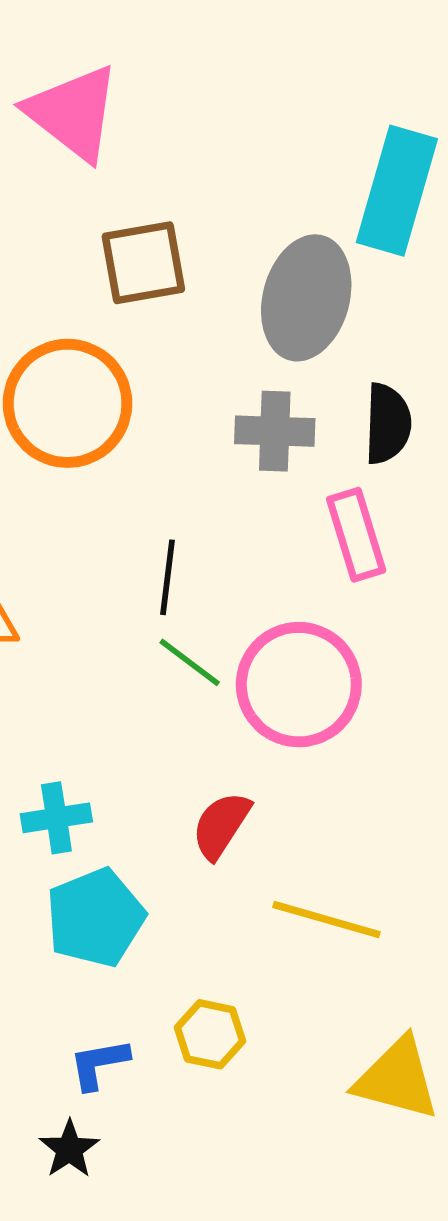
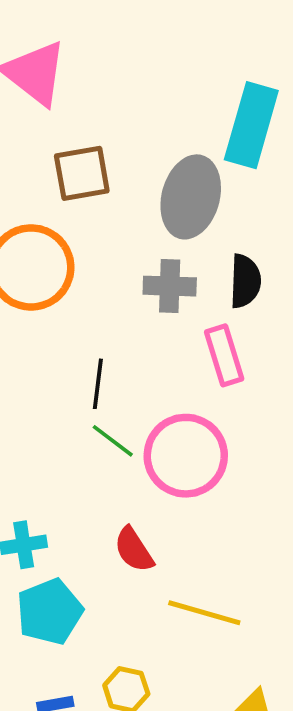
red semicircle: (221, 825) -> (134, 550), turned -66

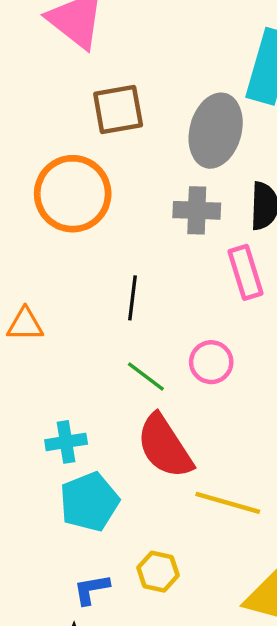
green line: (113, 441) -> (146, 377), moved
pink circle: (186, 456) -> (211, 362), size x0.6
red semicircle: (134, 550) -> (165, 446), size x1.6

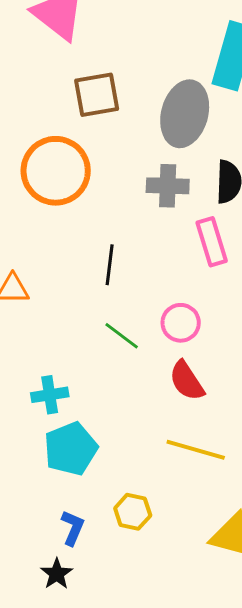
red semicircle: (165, 446) -> (187, 381), moved, size x0.7
blue L-shape: (92, 589) -> (73, 528), turned 123

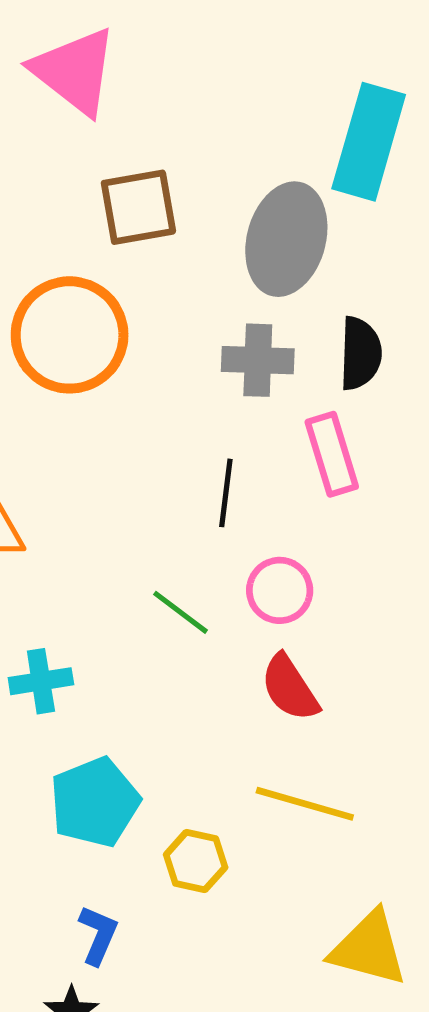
black line: (110, 265) -> (226, 493), moved
cyan cross: (50, 395) -> (41, 681), moved
yellow hexagon: (133, 512) -> (196, 861), moved

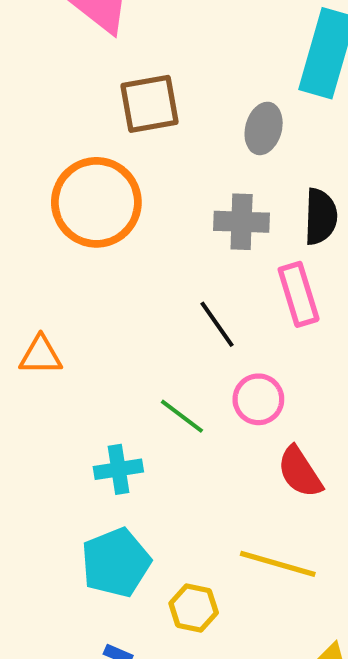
gray ellipse: (286, 239) -> (264, 128), size x0.6
black line: (226, 493) -> (217, 324), turned -42
cyan cross: (41, 681) -> (118, 469), moved
red semicircle: (290, 688) -> (300, 472), moved

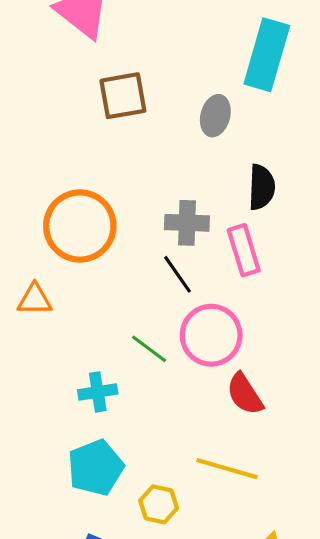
orange circle: (96, 202) -> (80, 226), moved
gray cross: (242, 222) -> (187, 223), moved
pink circle: (258, 399) -> (211, 335), size x1.5

